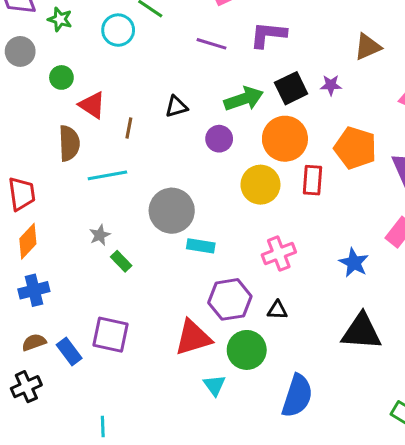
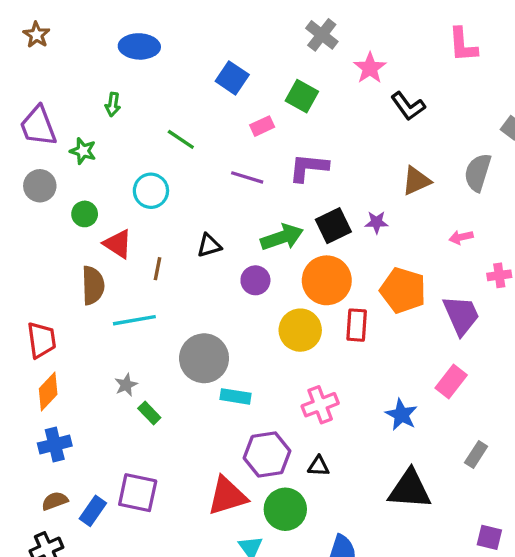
cyan circle: (118, 30) -> (151, 191), moved
blue rectangle: (69, 351) -> (93, 511), turned 72

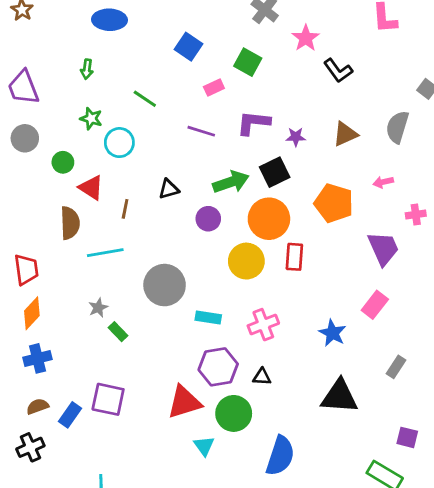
green star: (83, 151) -> (91, 119), moved
purple star: (377, 222) -> (296, 137), moved
orange pentagon: (403, 290) -> (334, 203), moved
cyan rectangle: (236, 396) -> (208, 317), moved

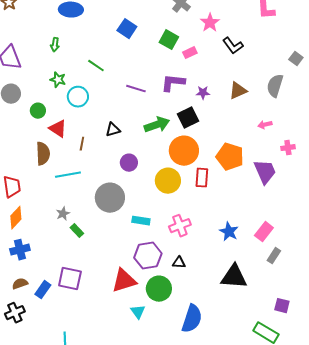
pink rectangle: (214, 87) -> (190, 53), moved
orange pentagon: (334, 203) -> (230, 157), moved
purple circle: (208, 219) -> (129, 163), moved
pink rectangle: (375, 305) -> (264, 232), moved

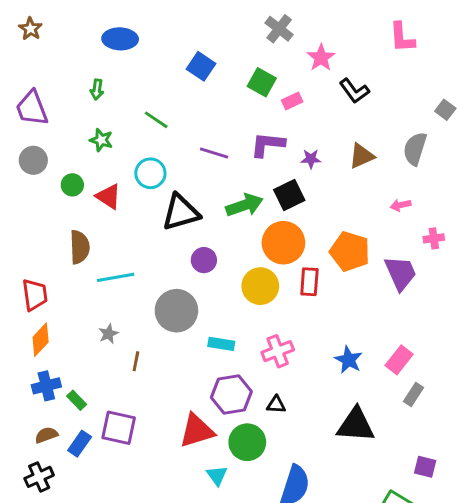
cyan circle: (78, 97) -> (150, 173), moved
red triangle: (58, 129) -> (108, 196), moved
black triangle: (113, 130) -> (181, 212), size x1.8
brown line: (82, 144) -> (136, 361), moved
green rectangle: (77, 231) -> (77, 400), moved

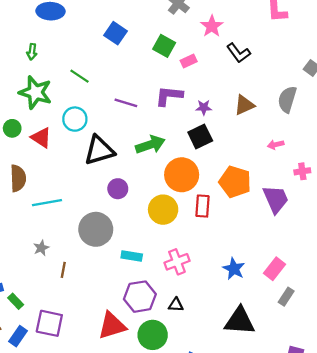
green star: (101, 140) -> (35, 92), size x1.8
black square: (289, 195) -> (200, 136), moved

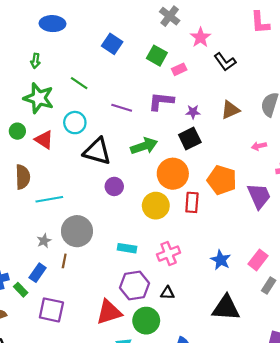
black triangle: (99, 150) -> (97, 151), turned 32
gray circle: (96, 229) -> (77, 231), moved
blue rectangle: (18, 336) -> (38, 273), moved

